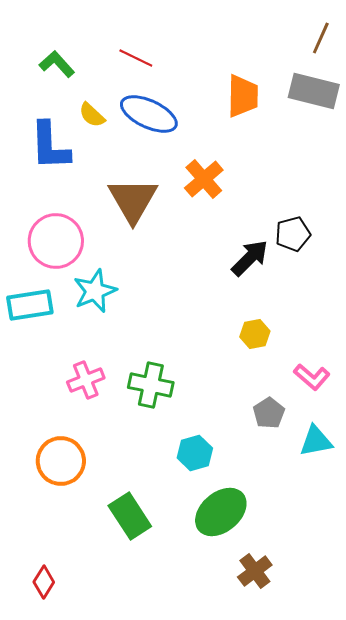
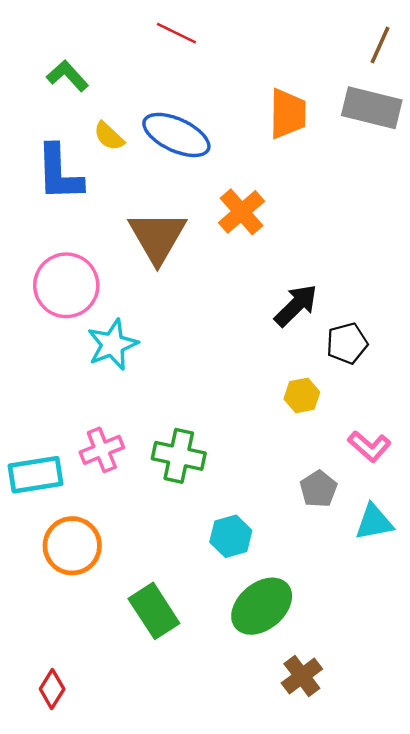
red line: (136, 58) -> (176, 33), moved
black pentagon: (293, 234) -> (347, 343), moved
cyan rectangle: (30, 305) -> (36, 475), moved

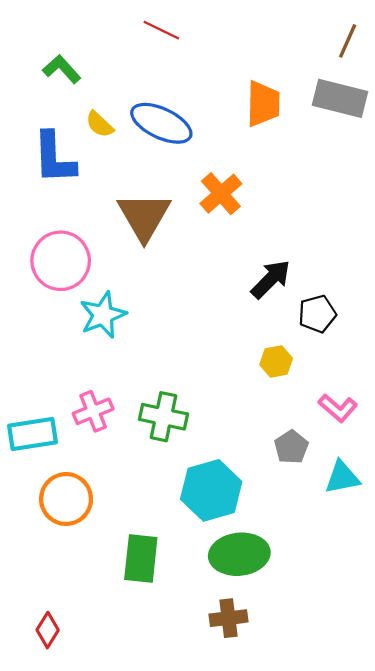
cyan hexagon: (231, 536) -> (211, 490), size x1.6
green ellipse: (262, 606) -> (239, 554), turned 34
green rectangle: (154, 611) -> (141, 559), turned 39
brown cross: (302, 676) -> (228, 618), moved, turned 30

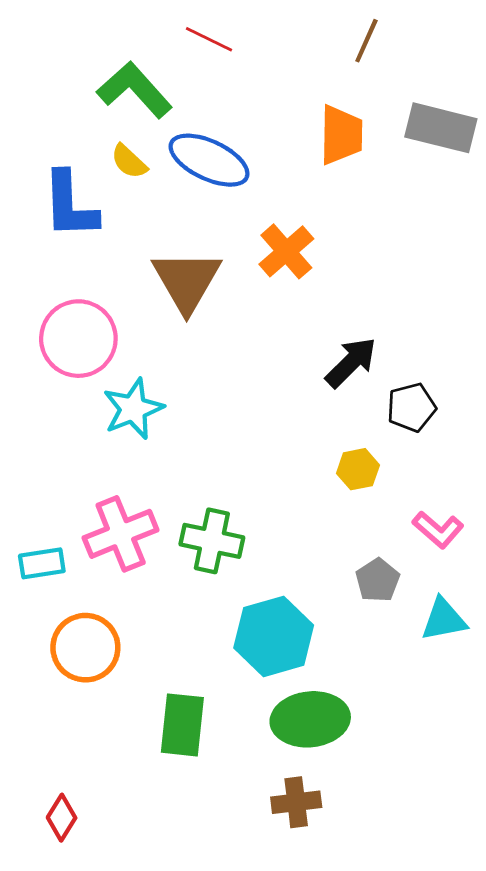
brown line: (348, 41) -> (366, 41), moved
green L-shape: (62, 69) -> (135, 90), moved, size x1.5
pink cross: (93, 411) -> (121, 534), size x1.4
cyan rectangle: (32, 434) -> (42, 563), size x0.7

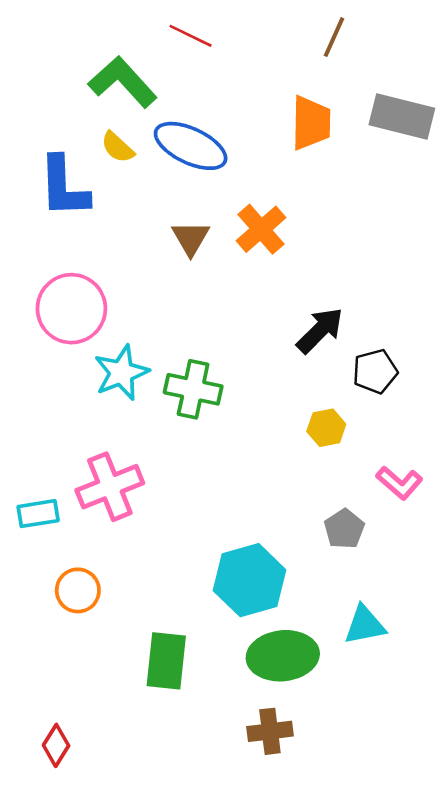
brown triangle: (187, 281) -> (191, 238), moved, size x0.6
green cross: (212, 541) -> (193, 389), moved
cyan triangle: (444, 620) -> (365, 625), moved
orange circle: (85, 648) -> (78, 590), size x0.7

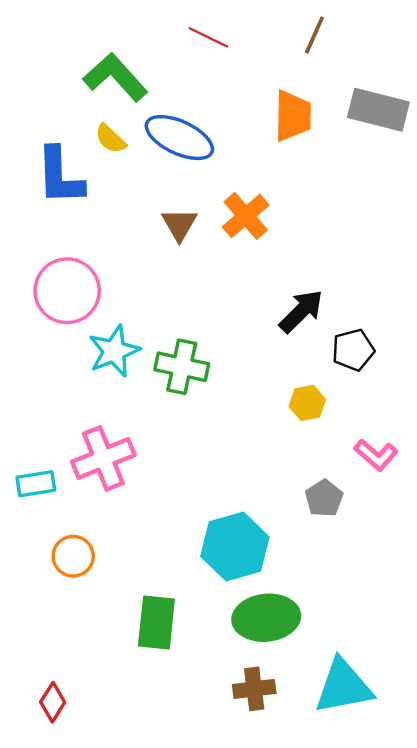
red line: (191, 36) -> (208, 37), moved
cyan triangle: (365, 625) -> (343, 686), moved, size x1.5

